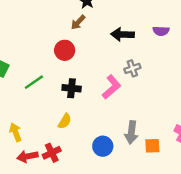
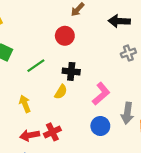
pink L-shape: (112, 87) -> (101, 94), moved
yellow semicircle: (65, 121) -> (61, 92), moved
yellow arrow: (16, 132) -> (25, 104), moved

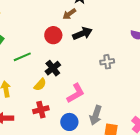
black arrow: (119, 21) -> (82, 33), moved, turned 144
black cross: (71, 71) -> (53, 68), turned 35
red cross: (52, 132) -> (41, 110), moved

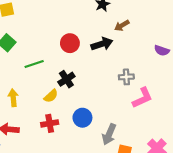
brown arrow: (69, 14) -> (122, 25), moved
pink L-shape: (76, 93) -> (142, 98), moved
blue circle: (69, 122) -> (82, 118), moved

